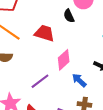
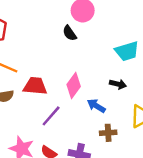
red trapezoid: (44, 33) -> (35, 86), moved

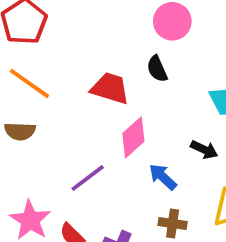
black semicircle: (70, 33) -> (157, 69), moved
red trapezoid: (35, 86) -> (110, 88), moved

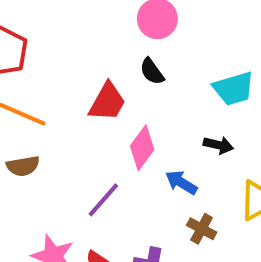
red trapezoid: (110, 88) -> (107, 102), turned 114
brown cross: (173, 223) -> (202, 229), turned 32

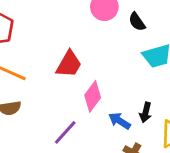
black semicircle: (152, 71) -> (137, 22), moved
black arrow: (218, 145) -> (146, 112), moved, turned 90

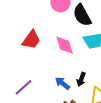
black semicircle: (137, 22) -> (82, 15), size x1.6
pink diamond: (93, 96) -> (65, 45), moved, turned -60

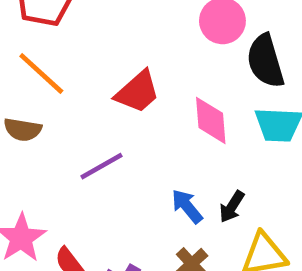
purple line: (24, 87) -> (102, 166), moved

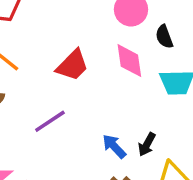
black semicircle: (265, 61) -> (164, 37), size x0.6
pink diamond: (211, 120) -> (129, 61), moved

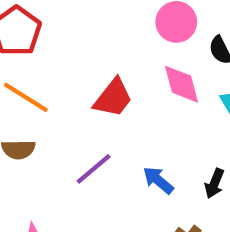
blue arrow: (114, 146) -> (158, 180), moved

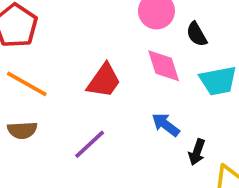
blue arrow: (158, 180) -> (166, 125), moved

